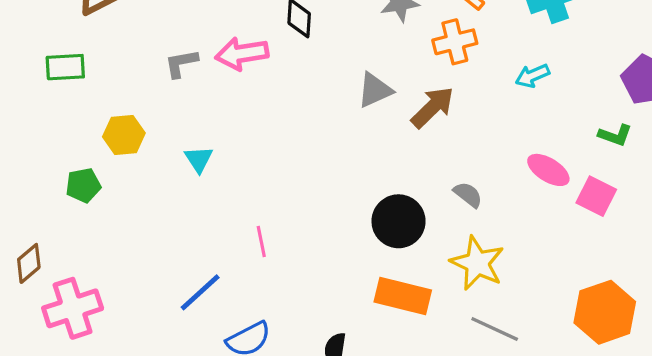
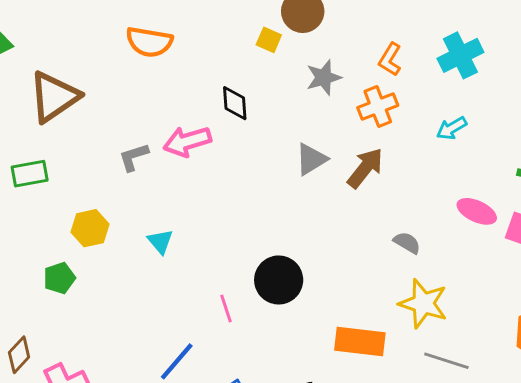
black circle: (399, 221) -> (279, 280), moved

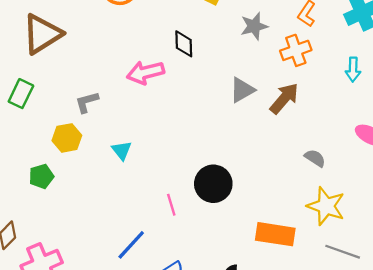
cyan arrow: (452, 128) -> (353, 69), turned -60
gray L-shape: (134, 157) -> (87, 102), moved
green rectangle: (30, 174) -> (21, 94), turned -56

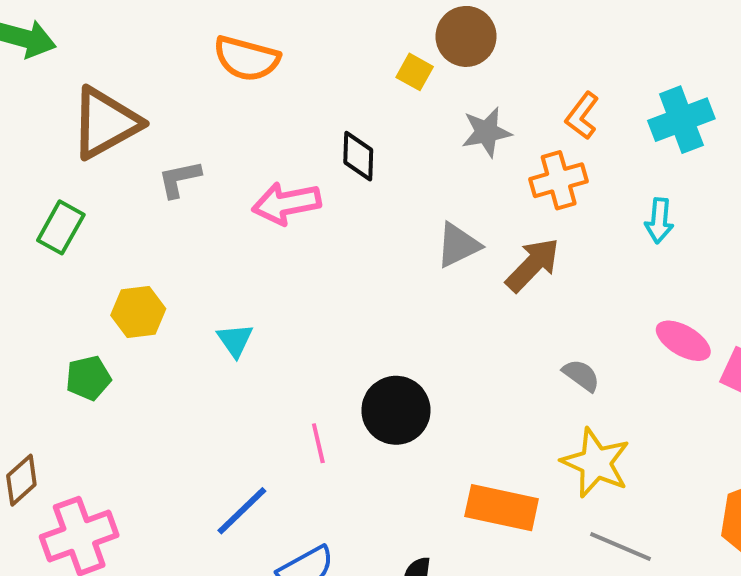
gray L-shape: (87, 102) -> (179, 179), moved

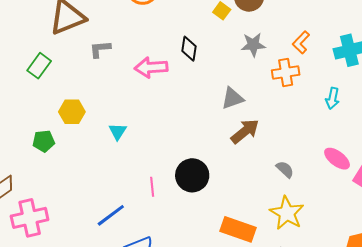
brown arrow: (533, 265) -> (245, 131), moved

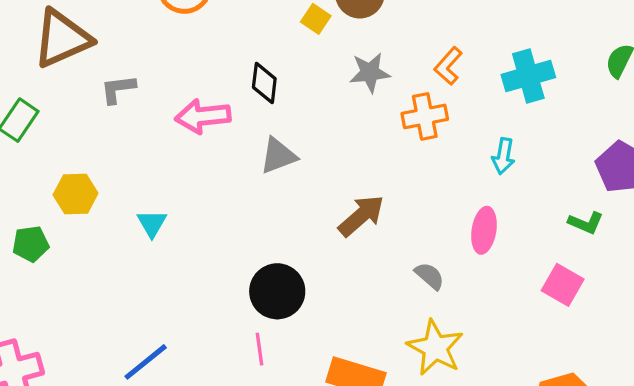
gray triangle: (232, 98) -> (278, 156), moved
pink ellipse: (337, 159) -> (484, 230), moved, turned 64
pink line: (152, 187) -> (260, 349), moved

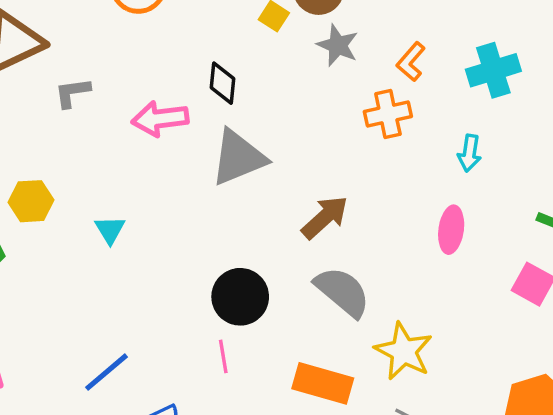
gray star: (370, 73) -> (338, 45), moved, turned 30
gray triangle: (278, 156) -> (238, 157), size x1.5
gray semicircle: (430, 276) -> (342, 292), moved, size x1.8

